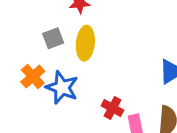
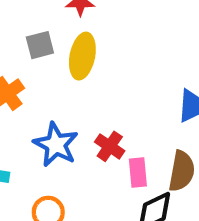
blue star: (62, 88) -> (56, 145), moved

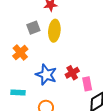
red cross: (110, 146) -> (72, 73), turned 32

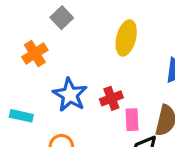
gray square: (33, 28) -> (62, 18), turned -32
yellow ellipse: (54, 31) -> (126, 38), moved

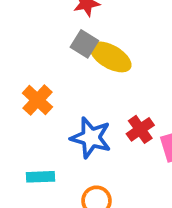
gray square: (62, 18) -> (84, 44), moved
yellow ellipse: (126, 38) -> (111, 57), moved, turned -60

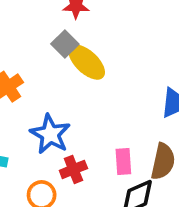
red cross: (140, 129) -> (73, 169), moved

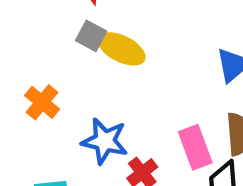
pink rectangle: (123, 161) -> (195, 147), size x1.4

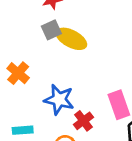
gray square: (91, 36) -> (51, 30), turned 36

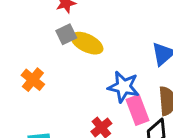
blue star: (59, 100) -> (123, 87), moved

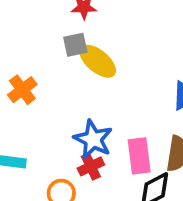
blue star: (123, 87) -> (93, 139), moved

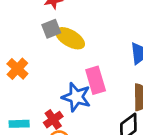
pink rectangle: (139, 156) -> (96, 80), moved
red cross: (91, 166) -> (53, 120), moved

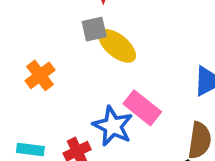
pink rectangle: (96, 80) -> (142, 108), turned -44

